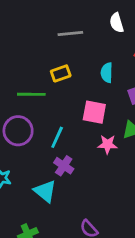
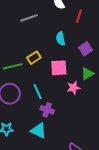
yellow rectangle: (61, 73) -> (34, 58), moved
cyan line: (57, 137) -> (38, 91), turned -35

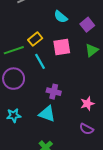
cyan semicircle: (61, 39) -> (61, 17), turned -32
pink star: (73, 88) -> (87, 104), moved
cyan line: (38, 91) -> (40, 61), moved

